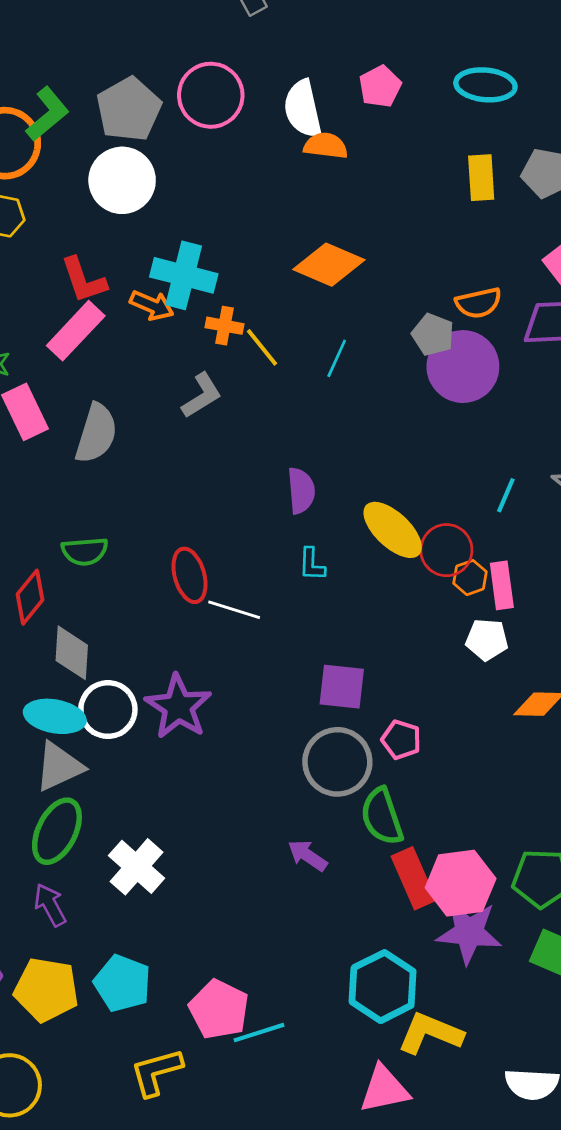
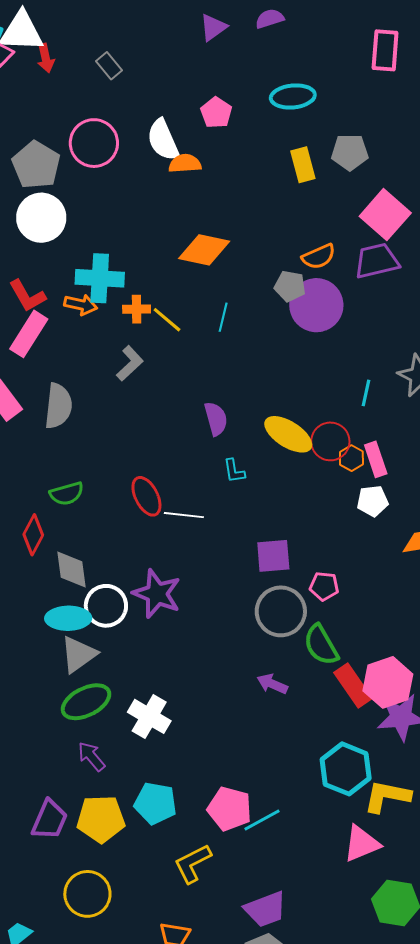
green ellipse: (57, 831) -> (86, 702), turned 48

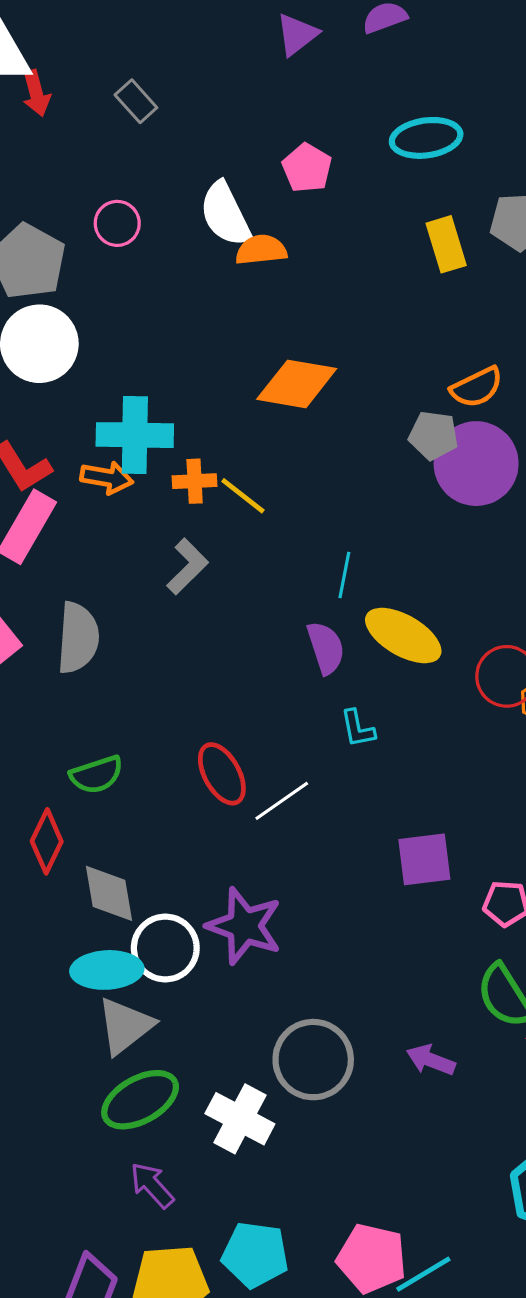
pink circle: (94, 143) -> (117, 223), size x0.6
cyan line: (223, 317) -> (344, 575), moved
yellow ellipse: (288, 434) -> (403, 636), moved
white line: (184, 515) -> (282, 801), turned -39
gray circle: (281, 611) -> (313, 1060), moved

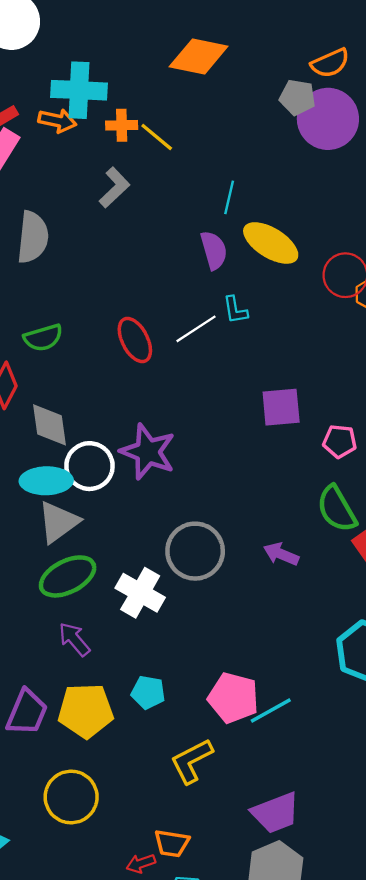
white line: (282, 801) -> (196, 329), moved
cyan pentagon: (255, 1255) -> (148, 692), size x0.7

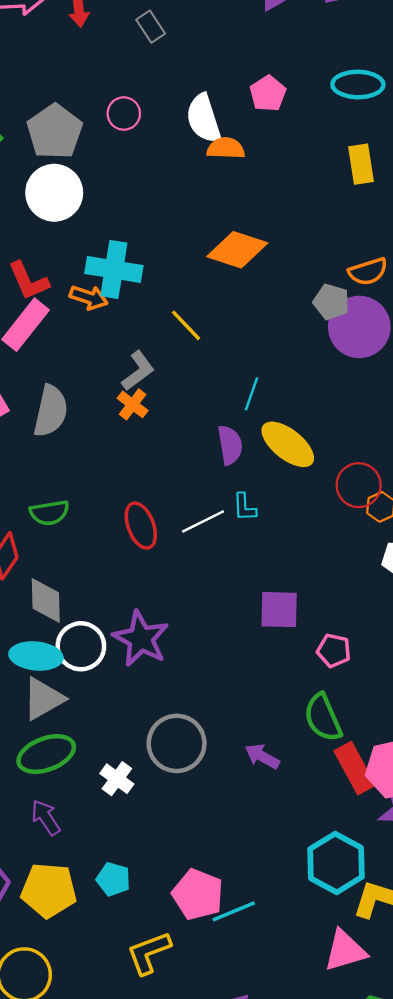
orange cross: (122, 125) -> (133, 404), moved, turned 32
white cross: (140, 593) -> (117, 779), size x0.7

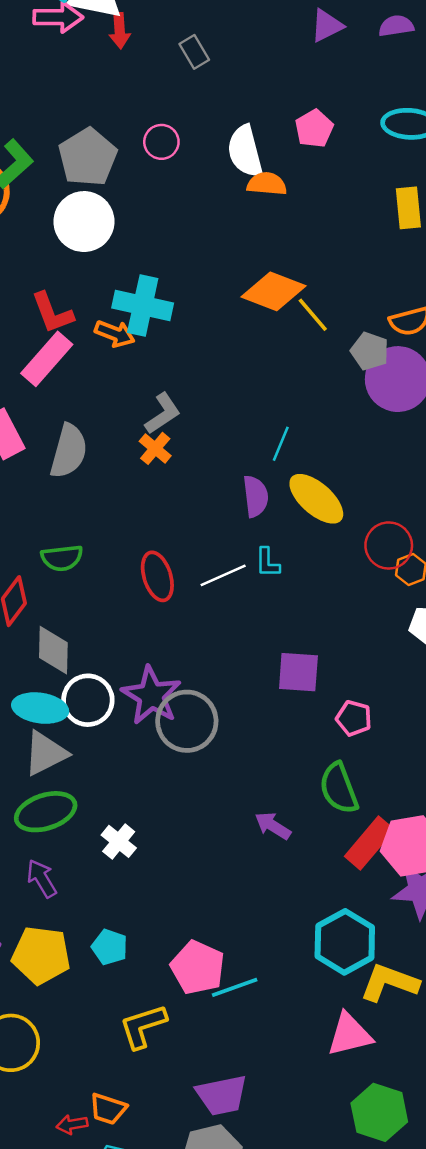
yellow line: (186, 325) -> (313, 315), moved
gray circle: (177, 743) -> (187, 721), moved
red rectangle: (355, 768) -> (369, 843), turned 66

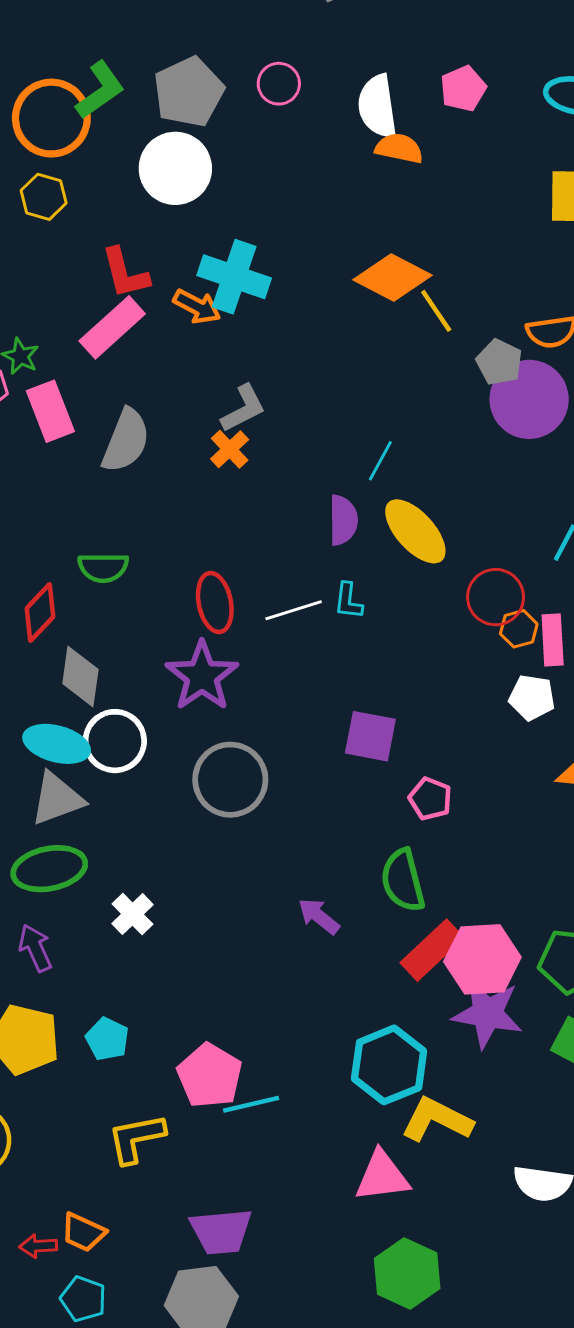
purple star: (151, 695) -> (202, 676), moved

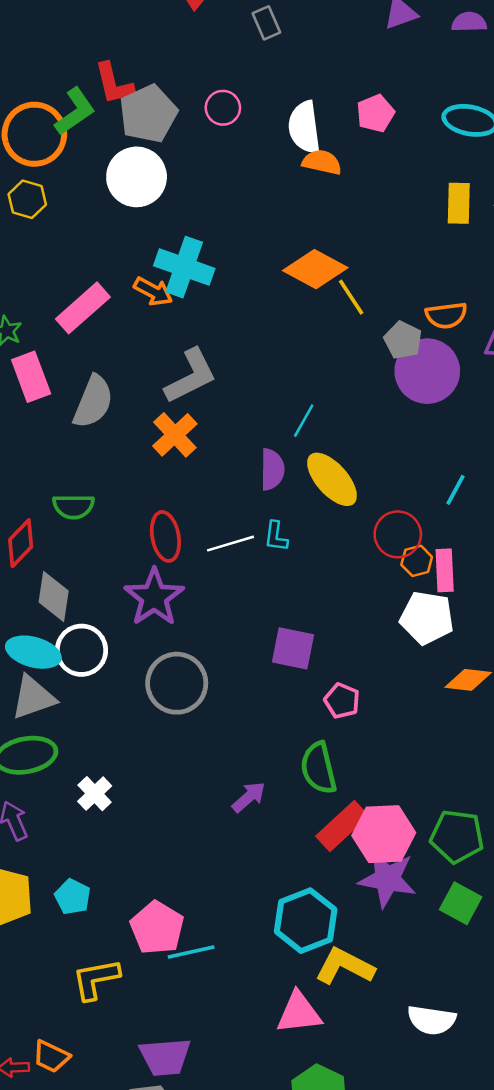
red L-shape: (125, 273) -> (114, 84), moved
gray L-shape: (243, 408) -> (191, 376), size x1.4
orange cross: (230, 449) -> (175, 435), moved, size x1.4
white pentagon: (532, 697) -> (427, 618), size x1.4
purple arrow: (319, 916) -> (249, 797), turned 99

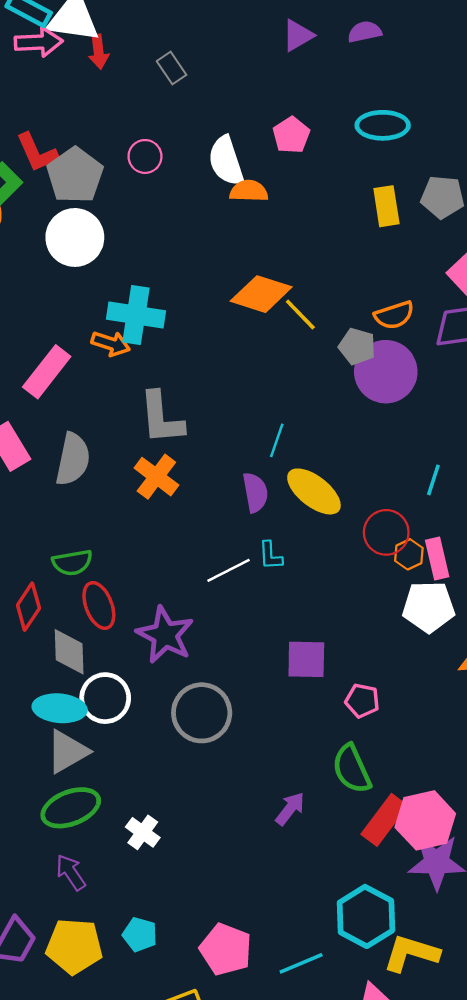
gray L-shape: (191, 376) -> (161, 418), turned 122
red ellipse: (165, 536) -> (99, 605), moved
cyan line: (191, 952) -> (301, 963), moved

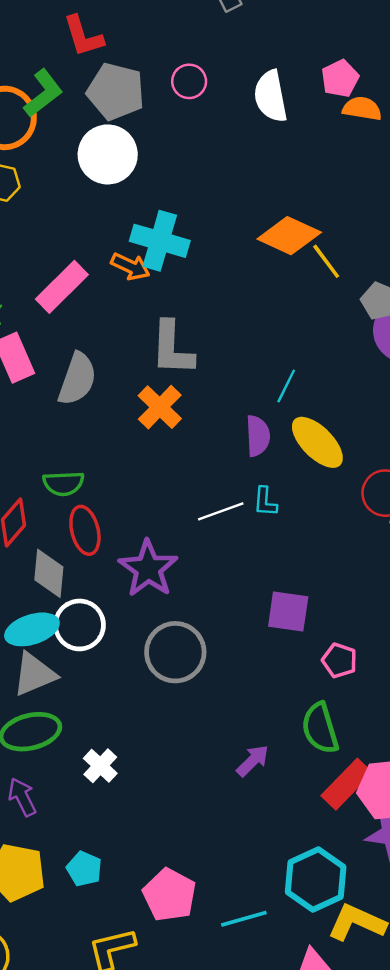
red L-shape: (37, 152) -> (83, 36), moved
gray pentagon: (75, 175) -> (116, 91), turned -30
orange semicircle: (249, 191) -> (362, 109), moved
cyan ellipse: (60, 708) -> (32, 629), turned -30

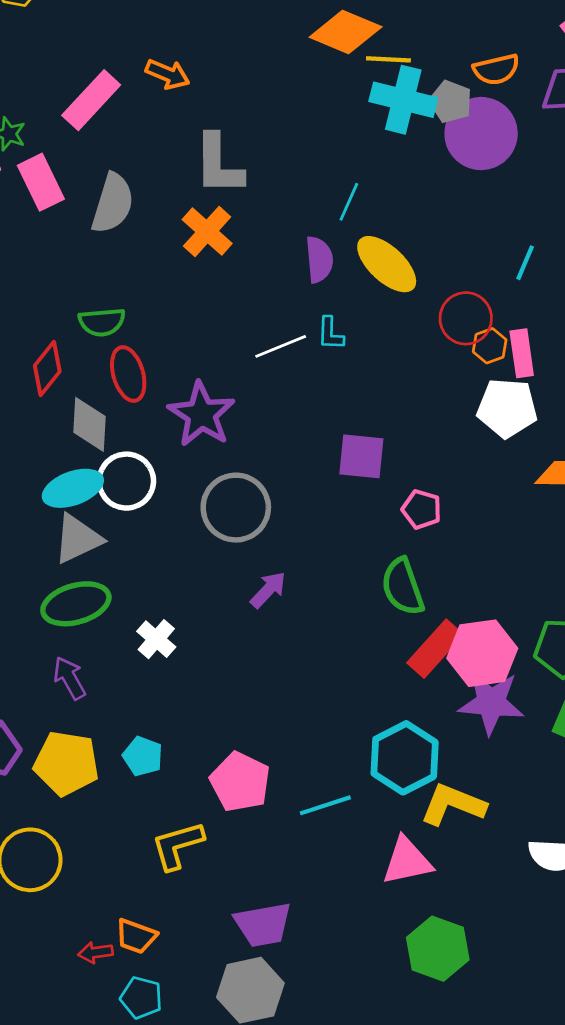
cyan cross: (160, 241) -> (403, 100), moved
yellow line: (326, 261) -> (388, 59), turned -48
purple arrow: (253, 761) -> (268, 590), moved

